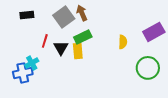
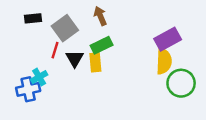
gray square: (64, 17) -> (65, 28), moved
purple rectangle: (154, 32) -> (168, 39), moved
yellow semicircle: (123, 42) -> (164, 61), moved, size x1.5

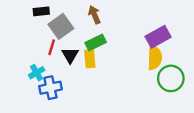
black rectangle: (33, 18) -> (41, 11), moved
blue cross: (28, 89) -> (50, 88), moved

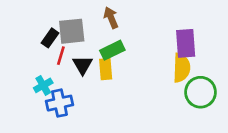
black rectangle: (41, 11) -> (50, 38), moved, turned -49
gray square: (61, 26) -> (72, 31), turned 30
purple rectangle: (158, 37) -> (186, 43), turned -65

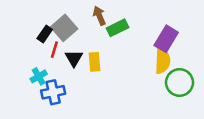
gray square: (72, 31) -> (64, 28), turned -35
purple rectangle: (186, 43) -> (166, 39), turned 35
green rectangle: (112, 50) -> (118, 28), moved

